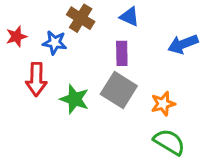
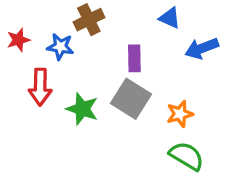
blue triangle: (129, 17) -> (170, 18), moved
brown cross: (81, 18) -> (89, 20), turned 32

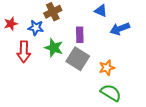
green star: (82, 109) -> (54, 48), moved

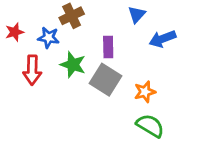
blue triangle: (101, 11) -> (137, 14), turned 48

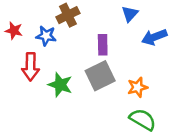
red star: (15, 32) -> (14, 31), turned 30
green star: (73, 65) -> (60, 85), moved
gray square: (105, 80) -> (100, 76), turned 32

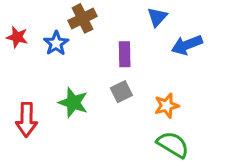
blue star: (46, 36) -> (56, 43), turned 30
red arrow: (31, 67) -> (26, 120), moved
gray square: (100, 76) -> (121, 92), size x0.6

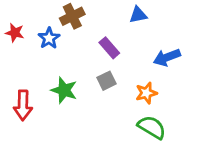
blue triangle: (157, 17) -> (138, 15), turned 36
blue arrow: (187, 45) -> (167, 57), moved
purple rectangle: (125, 54) -> (109, 48), turned -40

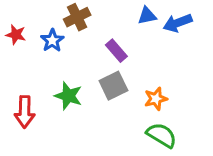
blue arrow: (167, 57) -> (178, 23), moved
gray square: (107, 81) -> (113, 86), size x1.4

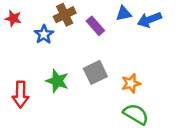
red star: (16, 35) -> (13, 18), moved
purple rectangle: (116, 51) -> (95, 26), moved

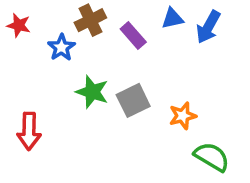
blue arrow: (149, 20) -> (208, 27), turned -40
green star: (57, 81) -> (92, 92), moved
green semicircle: (136, 114) -> (212, 157), moved

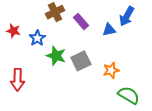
blue triangle: (172, 18) -> (109, 30), moved
red star: (19, 25) -> (13, 31), moved
blue star: (61, 47) -> (37, 38), moved

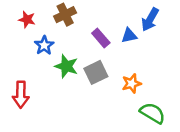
purple rectangle: (81, 21) -> (101, 38), moved
red star: (13, 31) -> (27, 20), moved

